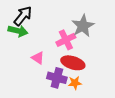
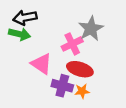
black arrow: (23, 16) -> (25, 18), turned -140
pink triangle: (38, 58) -> (41, 64), size x1.5

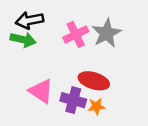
pink cross: (72, 44) -> (76, 35), moved
pink triangle: (41, 64) -> (41, 91), moved

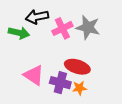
black arrow: (29, 20) -> (37, 17), moved
gray star: (107, 33) -> (88, 27), turned -30

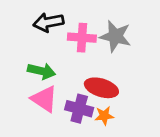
pink cross: (62, 28) -> (82, 38), turned 30
green arrow: (19, 33) -> (42, 71), moved

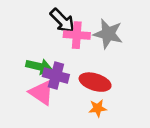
black arrow: (48, 22) -> (62, 21), moved, turned -124
purple cross: (79, 109) -> (56, 76), moved

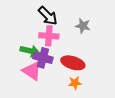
gray star: (108, 34) -> (83, 26), size x0.7
pink cross: (77, 35) -> (49, 36), moved

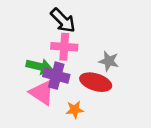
gray star: (83, 26) -> (109, 61), moved
orange star: (75, 83) -> (75, 110), moved

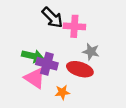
pink cross: (64, 47) -> (74, 26), moved

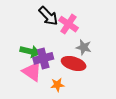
pink cross: (74, 26) -> (68, 24), turned 30
purple cross: (47, 64) -> (43, 58), turned -30

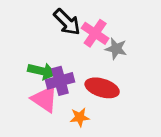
gray star: (84, 47) -> (116, 49), moved

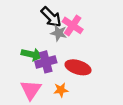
gray star: (116, 49) -> (59, 33), moved
pink triangle: (45, 99) -> (31, 90), moved, turned 30

